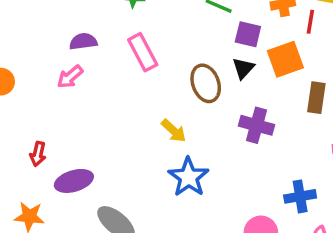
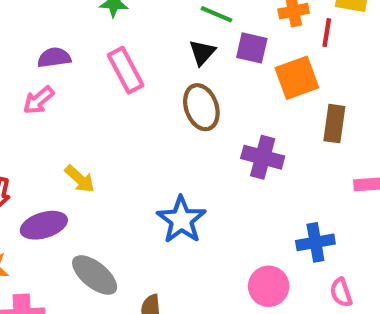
black triangle: (243, 68) -> (202, 52), moved
yellow arrow: (174, 131) -> (80, 179), moved

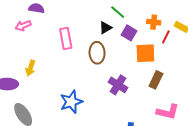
pink rectangle: (126, 70) -> (66, 38), moved
yellow arrow: (80, 179) -> (30, 68), turned 49

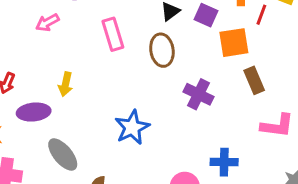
brown rectangle: (156, 80) -> (254, 80), turned -42

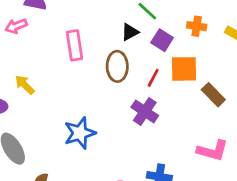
red line: (261, 15) -> (153, 78), moved
brown rectangle: (254, 80) -> (213, 95), moved, turned -30
yellow arrow: (66, 84) -> (25, 85), turned 115

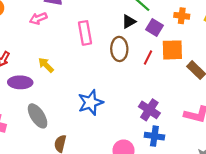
purple cross: (145, 111) -> (149, 110), moved

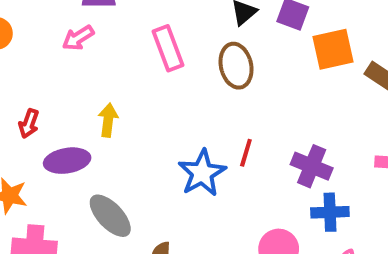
red line: (148, 58) -> (246, 153), moved
yellow arrow: (46, 65) -> (108, 120), turned 63

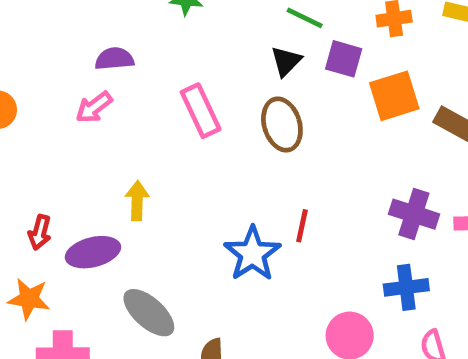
red arrow: (29, 124) -> (40, 232), moved
purple cross: (312, 166) -> (414, 214), moved

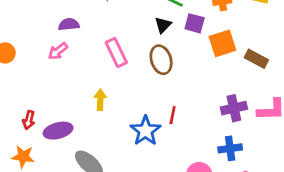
yellow arrow: (137, 201) -> (100, 100), moved
purple cross: (414, 214) -> (234, 108), turned -30

